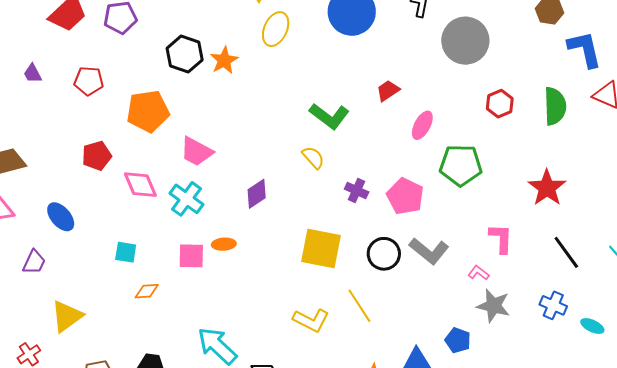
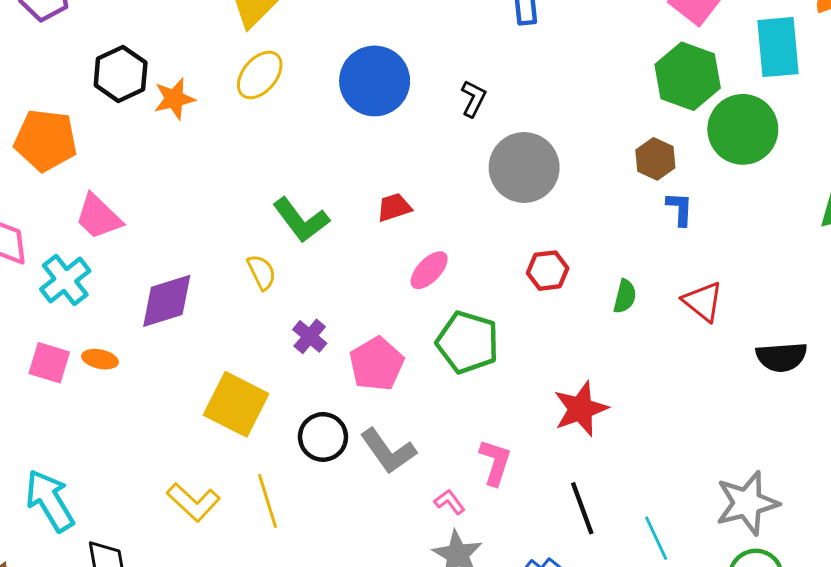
blue L-shape: (585, 49) -> (680, 209), moved, size x0.6
green semicircle: (555, 106) -> (625, 296), size x0.6
purple diamond: (257, 194) -> (167, 301), size x1.4

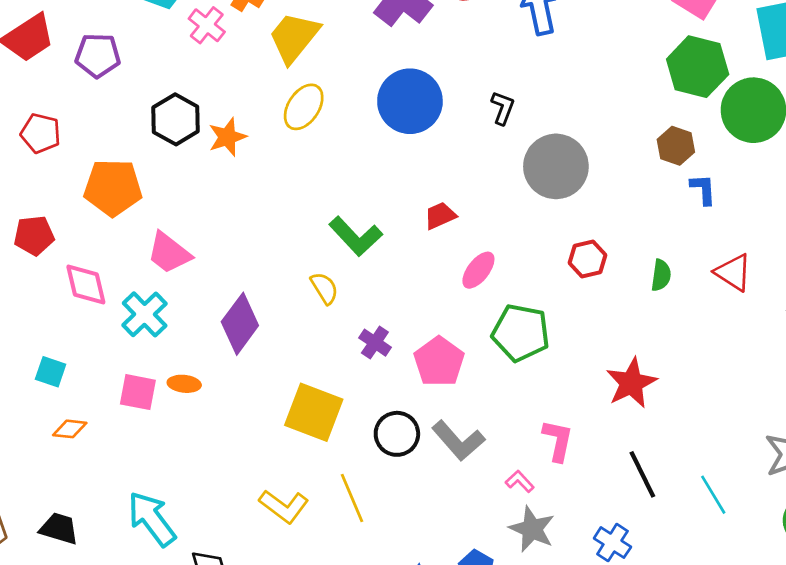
purple diamond: (167, 301) -> (240, 324), turned -30

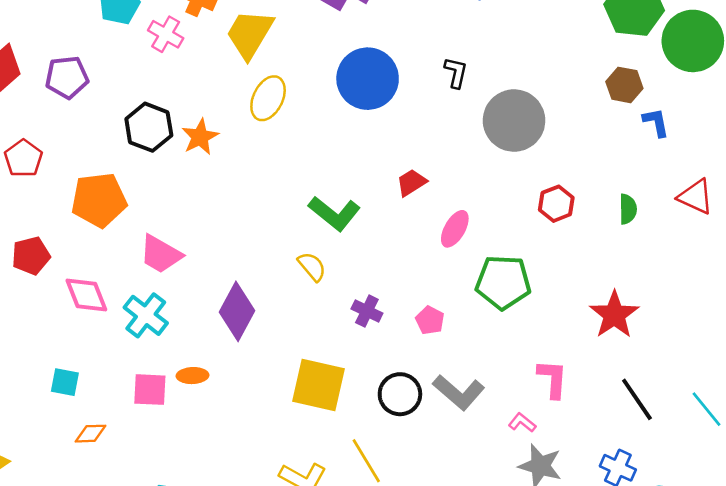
red pentagon: (41, 133) -> (23, 158), turned 30
pink pentagon: (439, 362) -> (430, 320), size x0.6

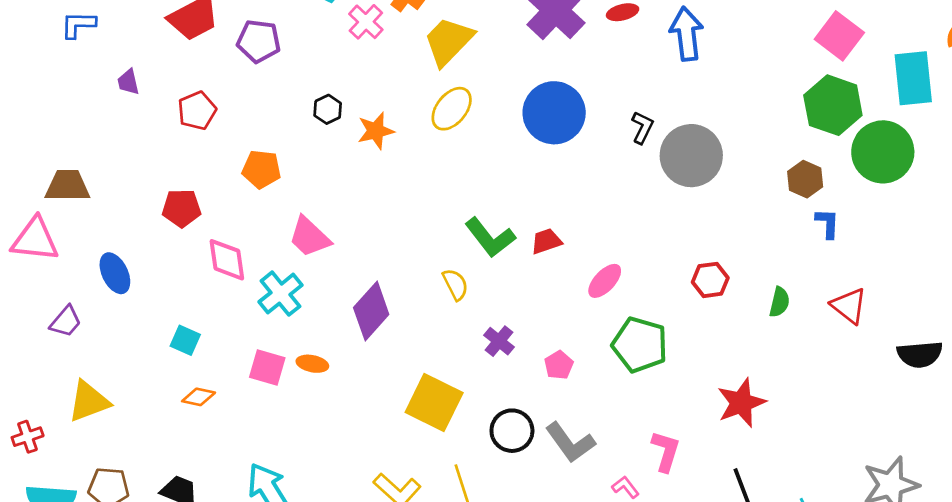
gray circle: (514, 121) -> (691, 156), moved
black hexagon: (149, 127) -> (328, 109), size x0.6
red trapezoid: (411, 183) -> (546, 241), moved
orange pentagon: (99, 200) -> (261, 169), size x0.7

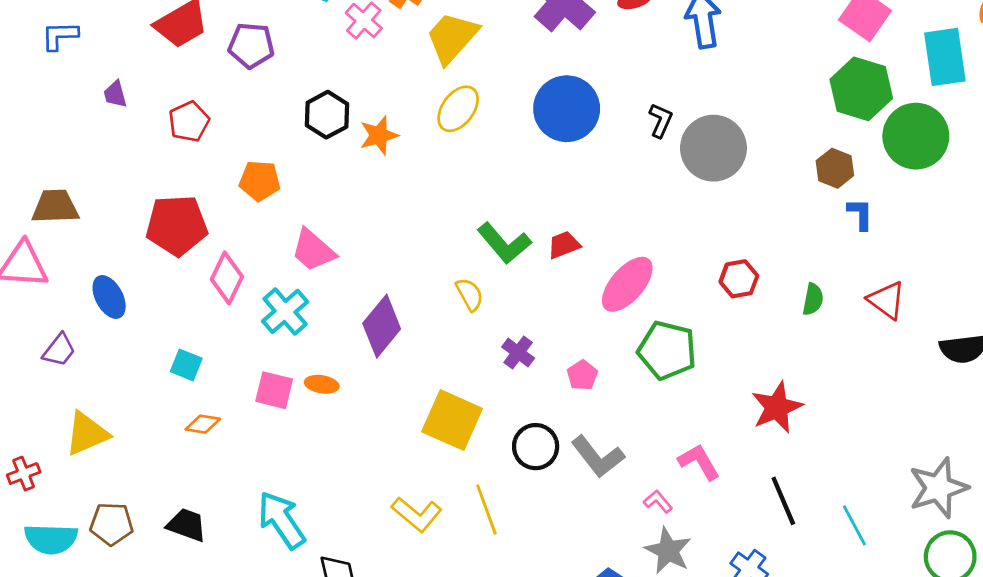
black hexagon: (328, 109) -> (327, 115), size x1.5
red pentagon: (181, 208) -> (177, 225), size x1.5
pink diamond: (227, 260) -> (227, 278), turned 36
pink ellipse: (605, 281) -> (627, 284), size x1.5
pink L-shape: (666, 451) -> (699, 462), turned -45

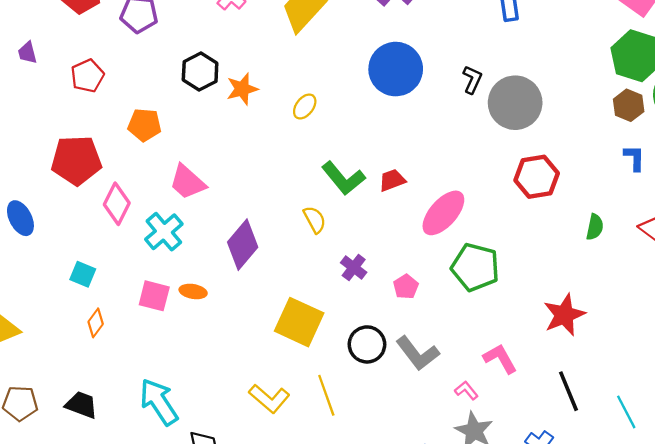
yellow ellipse: (458, 109) -> (305, 106), moved, size x0.7
brown hexagon: (835, 168) -> (629, 105), moved
red hexagon: (739, 279) -> (537, 177), moved, size x1.4
orange diamond: (203, 424) -> (96, 323), turned -64

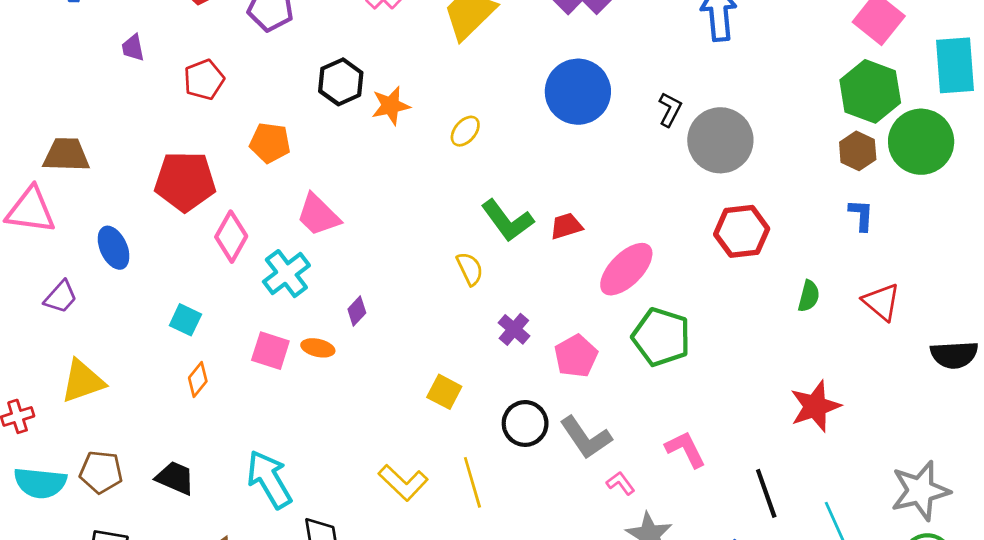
purple diamond: (243, 245) -> (357, 311), moved, size x0.5
pink pentagon: (406, 287) -> (576, 356), size x1.4
red star: (564, 315) -> (815, 406), moved
yellow square: (299, 322) -> (444, 392), size x0.6
pink L-shape: (466, 390) -> (621, 483), moved

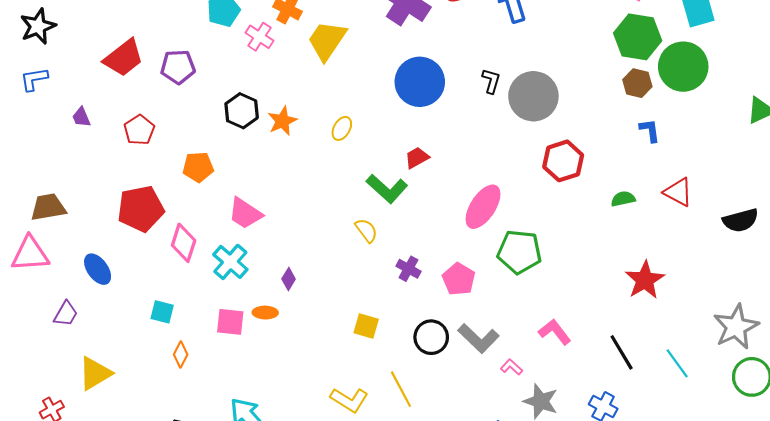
red trapezoid: (566, 226) -> (417, 158), moved
green semicircle: (809, 296) -> (623, 199), turned -105

